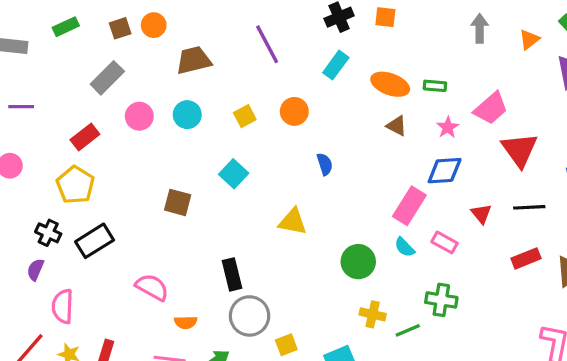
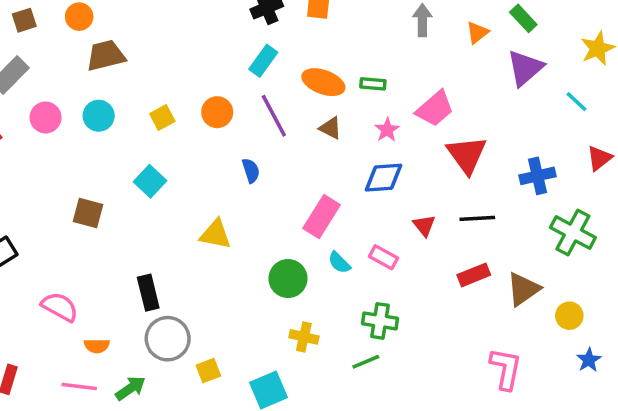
orange circle: (154, 25) -> (79, 17), moved
purple line: (267, 44) -> (274, 116), moved
pink rectangle: (409, 206) -> (322, 217), moved
green line: (408, 330) -> (366, 362), moved

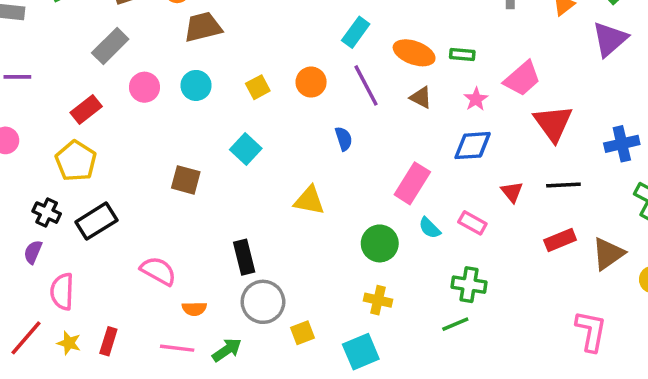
yellow cross: (304, 337) -> (378, 300), moved

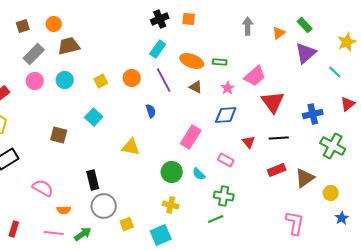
gray rectangle: (110, 46) -> (34, 54), moved
cyan semicircle: (430, 228) -> (199, 174), moved

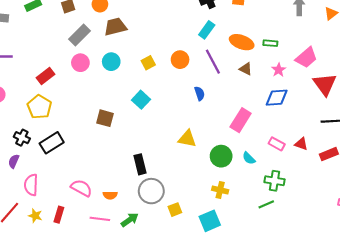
red triangle: (249, 142) -> (301, 144), moved, turned -32
yellow triangle: (131, 147) -> (187, 139), moved
pink semicircle: (43, 188) -> (81, 188), moved

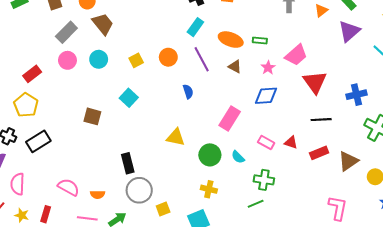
brown trapezoid: (115, 27) -> (103, 24), turned 65

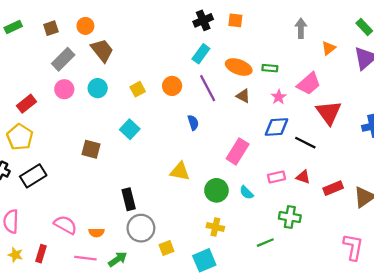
orange triangle: (321, 10) -> (329, 48), moved
black line: (321, 120) -> (305, 143), moved, turned 30
pink rectangle: (266, 142) -> (276, 177), turned -42
green cross: (264, 180) -> (290, 217), moved

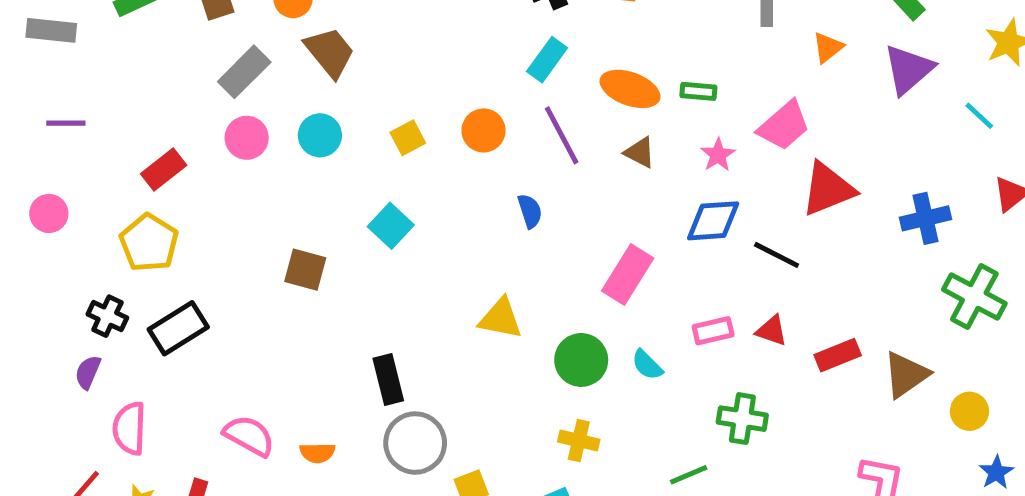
red triangle: (329, 113) -> (828, 189), turned 44

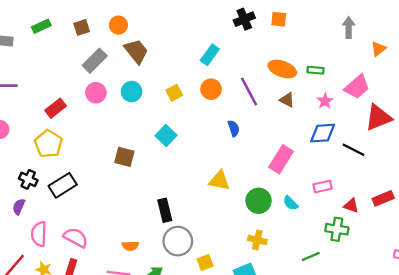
cyan rectangle: (547, 60) -> (210, 55), moved
red triangle: (772, 331) -> (351, 205), moved
pink semicircle: (249, 436) -> (76, 238), moved

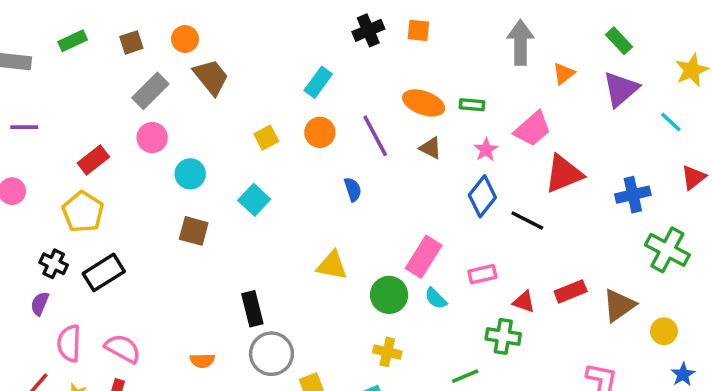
gray arrow: (349, 27) -> (520, 42), size x1.4
cyan circle: (132, 92) -> (190, 174), moved
blue diamond: (323, 133) -> (482, 196), turned -48
pink rectangle: (281, 159) -> (424, 257), moved

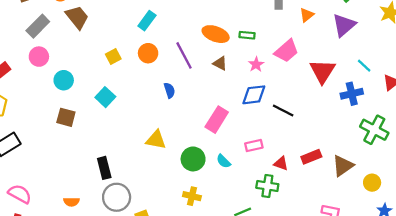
cyan line: (671, 122) -> (364, 66), moved
red triangle: (564, 174) -> (323, 71), moved, turned -36
blue diamond: (482, 196) -> (254, 95), turned 45
pink rectangle: (424, 257) -> (217, 120), moved

